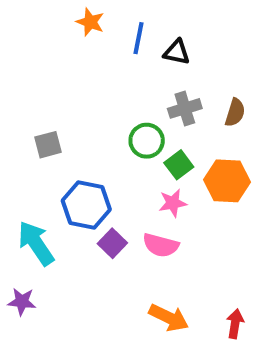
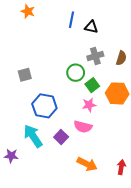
orange star: (90, 22) -> (28, 11), moved
cyan arrow: (36, 243) -> (33, 136), moved
purple square: (112, 243) -> (61, 137), moved

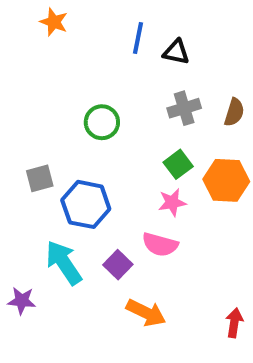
green circle: (76, 73) -> (102, 122), moved
gray square: (25, 75) -> (40, 178), moved
orange arrow: (87, 164) -> (146, 313), moved

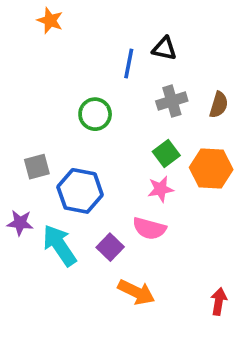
blue line: (138, 38) -> (129, 64), moved
purple star: (22, 301) -> (20, 223), moved

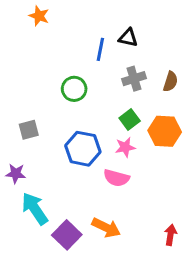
blue hexagon: (80, 191) -> (83, 149), moved
cyan arrow: (59, 245) -> (35, 209), moved
purple square: (110, 247) -> (67, 235), moved, size x1.4

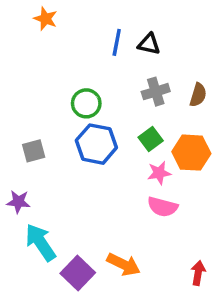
blue line: (100, 49) -> (117, 42), moved
pink star: (125, 147) -> (159, 173), moved
blue hexagon: (83, 149) -> (96, 144), moved
pink semicircle: (116, 178) -> (163, 207), moved

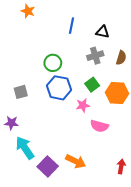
black triangle: (149, 44) -> (103, 32), moved
pink star: (159, 173) -> (83, 105), moved

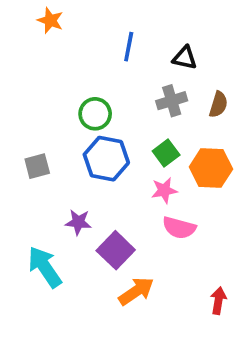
pink star: (83, 105) -> (164, 190), moved
purple star: (11, 123) -> (78, 222), moved
orange arrow: (76, 161) -> (136, 291), turned -60
purple square: (48, 166) -> (116, 250), moved

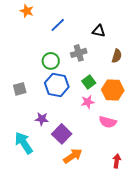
blue line: (129, 47) -> (58, 25), moved, turned 35
gray cross: (172, 101) -> (79, 53), moved
pink semicircle: (179, 228) -> (108, 122), moved

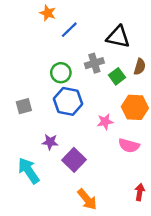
orange star: (27, 11) -> (48, 13), moved
black triangle: (99, 31) -> (118, 37), size x1.5
green square: (89, 82) -> (117, 76), moved
orange arrow: (73, 156) -> (87, 199), moved, turned 84

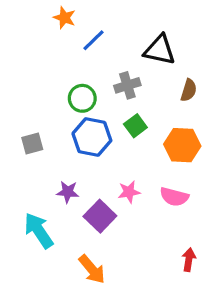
green square: (117, 76) -> (135, 126), moved
pink star: (105, 122) -> (129, 192), moved
orange arrow: (87, 199) -> (92, 269), moved

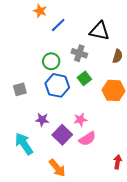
gray cross: (127, 85) -> (79, 53), turned 35
pink semicircle: (174, 197) -> (87, 139), moved, turned -48

